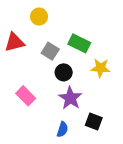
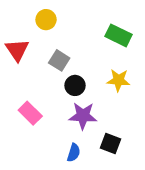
red triangle: (14, 42) -> (17, 50), turned -50
green rectangle: (79, 43) -> (118, 35), moved
purple star: (70, 98) -> (83, 116), turned -30

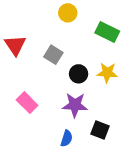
yellow circle: (46, 20) -> (68, 13), moved
black circle: (75, 85) -> (79, 74), moved

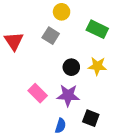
gray square: (53, 55) -> (51, 36), moved
pink rectangle: (27, 103) -> (38, 93), moved

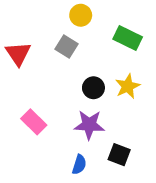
yellow star: (97, 66) -> (128, 86), turned -30
pink rectangle: (38, 93) -> (34, 122), moved

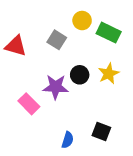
yellow circle: (81, 15) -> (82, 21), moved
red triangle: (18, 54) -> (16, 46), turned -40
purple star: (89, 125) -> (56, 87), moved

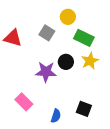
green rectangle: (109, 33) -> (84, 38), moved
pink rectangle: (29, 104) -> (24, 102), moved

